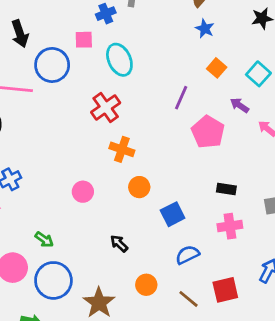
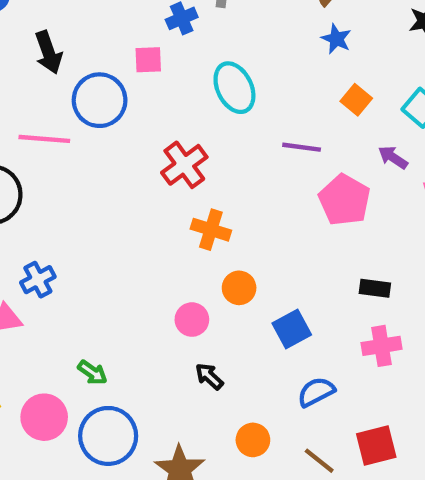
cyan ellipse: (119, 60) -> (234, 88), moved
purple line: (181, 98) -> (302, 147), turned 75
pink circle: (83, 192) -> (192, 320), moved

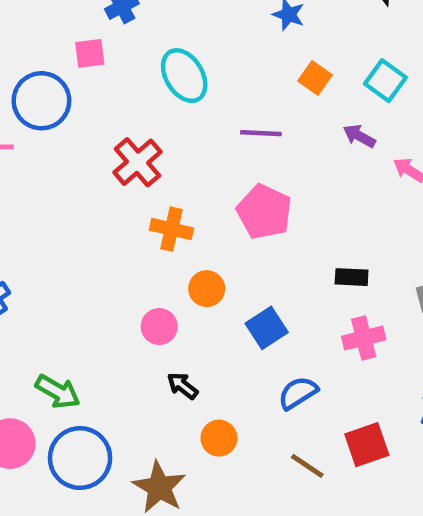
pink pentagon: (344, 200) -> (264, 212), moved
green arrow: (92, 372) -> (58, 392), size x1.4
orange circle: (253, 440) -> (219, 438), moved

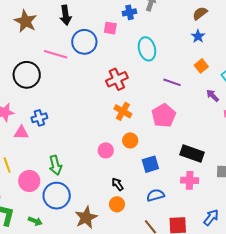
black rectangle: (352, 277) -> (192, 153), size x1.6
black arrow: (183, 386) -> (118, 184), moved
green arrow: (58, 392) -> (55, 165), turned 30

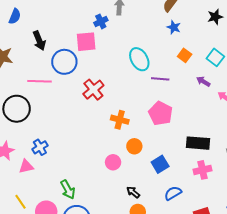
pink square: (110, 28) -> (86, 42), size x1.5
cyan ellipse: (147, 49) -> (139, 59), moved
red cross: (117, 79) -> (93, 90), moved

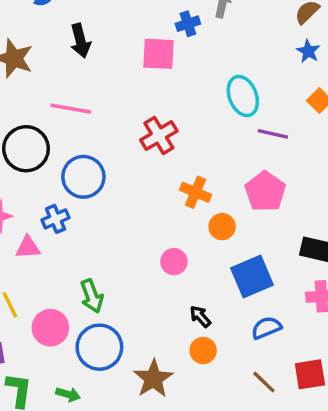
blue circle: (64, 62) -> (83, 177), moved
orange circle: (134, 146) -> (222, 227), moved
blue square: (160, 164) -> (252, 276), size x1.4

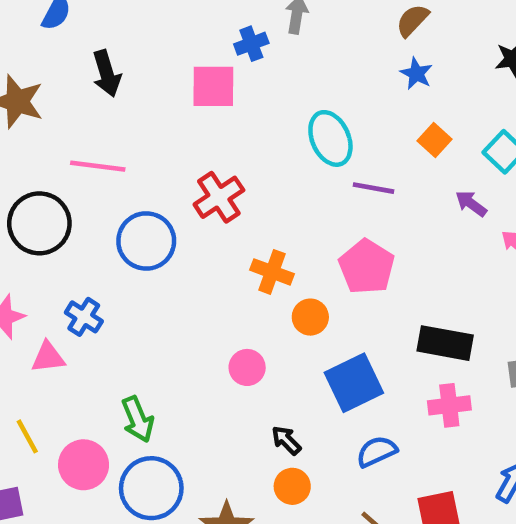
blue circle: (83, 177) -> (146, 241), moved
blue cross: (56, 219) -> (84, 317), turned -32

